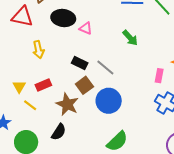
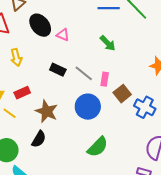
black ellipse: (63, 18) -> (40, 25), turned 45
pink rectangle: (159, 76) -> (105, 79), moved
brown square: (84, 85) -> (122, 94), moved

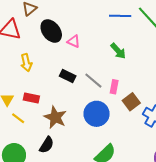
red rectangle: (22, 93) -> (31, 98), turned 35

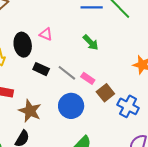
black ellipse: (51, 31) -> (23, 45), moved, turned 30
pink rectangle: (114, 87) -> (88, 78), turned -64

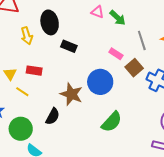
pink triangle: (46, 34) -> (97, 12), moved
gray line: (67, 73) -> (142, 40), moved, turned 36
brown star: (30, 111) -> (71, 94), moved

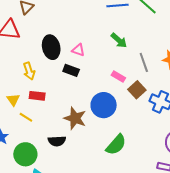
pink triangle: (97, 12) -> (78, 50), moved
yellow arrow: (27, 36) -> (29, 71), moved
black semicircle: (53, 116) -> (57, 141), turned 60

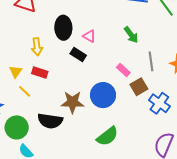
brown star: (75, 118) -> (72, 102), turned -30
black semicircle: (57, 141) -> (50, 121), size x1.4

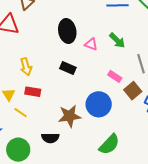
black ellipse: (63, 28) -> (67, 31), moved
pink triangle: (89, 36) -> (91, 44), moved
black semicircle: (50, 121) -> (50, 138), size x0.7

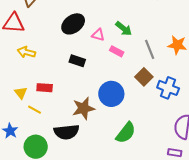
black ellipse: (67, 31) -> (73, 24), turned 70
yellow arrow: (26, 67) -> (26, 52), moved, turned 126
pink rectangle: (115, 76) -> (117, 51), moved
black semicircle: (50, 138) -> (66, 132), size x1.4

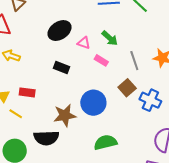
green semicircle: (126, 133) -> (105, 142), turned -145

